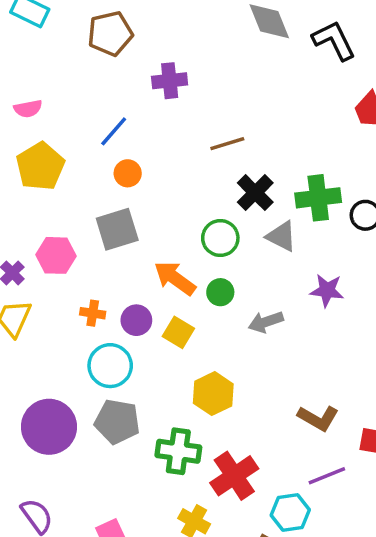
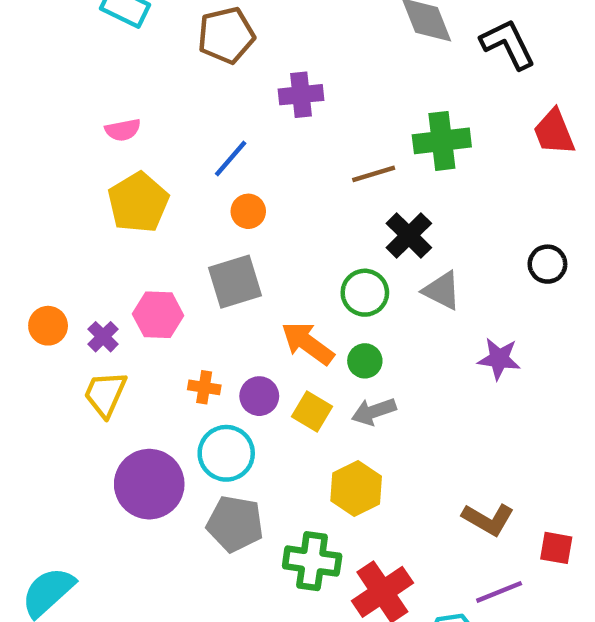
green cross: (318, 198) -> (442, 141), moved
gray arrow: (266, 322) -> (374, 412), moved
purple circle: (49, 427) -> (149, 484), moved

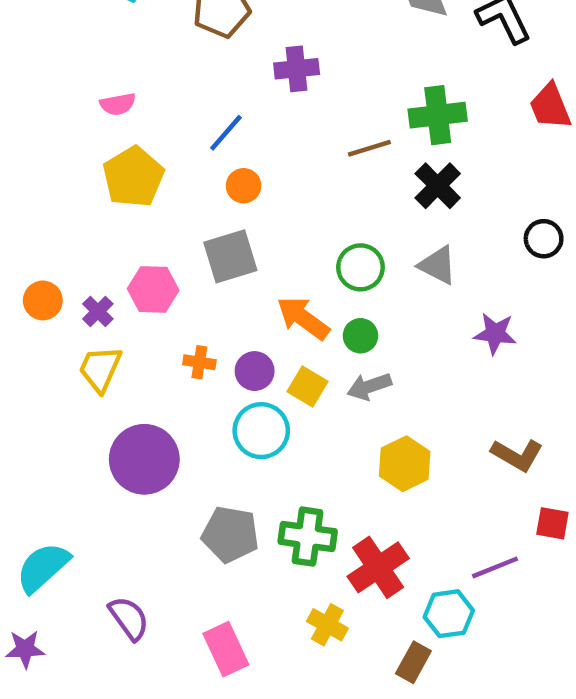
black cross: (409, 235) -> (438, 186), moved
cyan circle: (226, 453) -> (261, 431), moved
yellow hexagon: (356, 489) -> (405, 464), moved
brown L-shape: (488, 519) -> (517, 455), moved
gray pentagon: (235, 524) -> (230, 534), moved

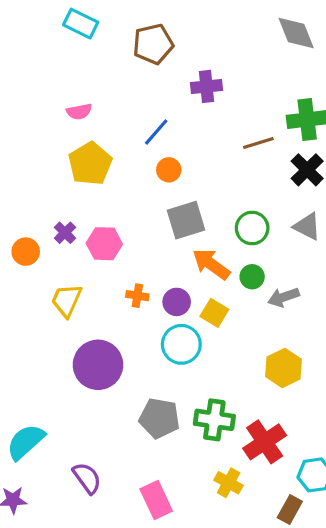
gray square: (230, 256) -> (186, 220), moved
purple cross: (98, 311) -> (65, 233), moved
gray arrow: (369, 386) -> (284, 297), moved

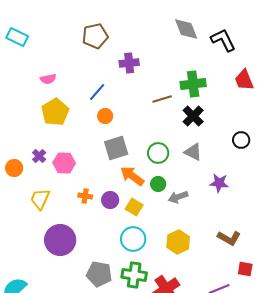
cyan rectangle: (81, 24) -> (17, 37), moved
cyan circle: (181, 344) -> (133, 239), moved

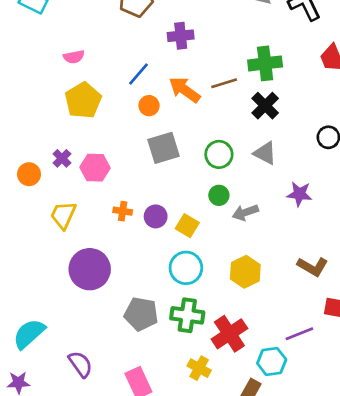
orange arrow: (132, 176) -> (185, 90), moved

